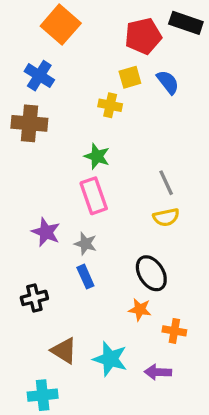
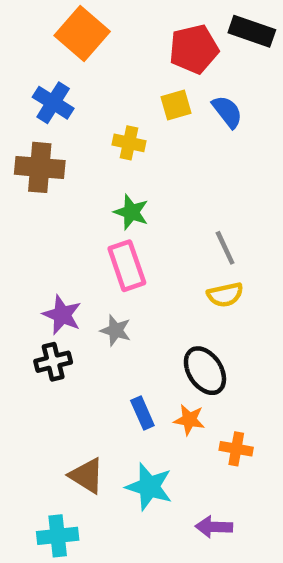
yellow cross: (110, 105) -> (129, 143), moved
blue rectangle: (85, 277) -> (142, 413), moved
black cross: (34, 298) -> (53, 362), moved
purple arrow: (158, 372) -> (214, 527), moved

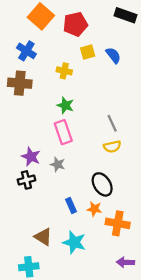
red pentagon: (194, 49) -> (75, 24), moved
orange cross: (236, 449) -> (118, 223), size x1.5
purple arrow: (214, 527) -> (126, 262), moved

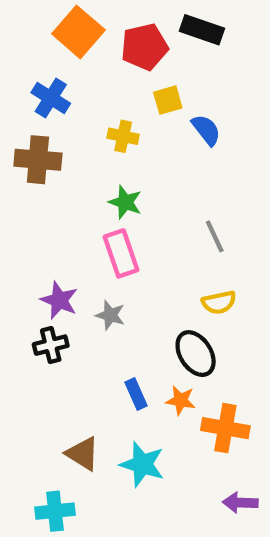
black rectangle: (126, 15) -> (202, 30), moved
blue semicircle: (113, 55) -> (206, 130), moved
yellow semicircle: (112, 147) -> (219, 302), moved

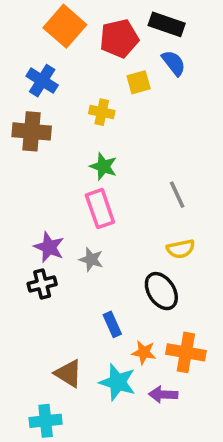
blue semicircle: (206, 130) -> (174, 63), moved
orange star: (181, 400) -> (144, 352), moved
purple arrow: (240, 503) -> (163, 395), moved

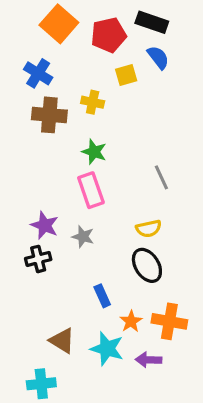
brown cross: (32, 131) -> (49, 115), moved
yellow semicircle: (181, 249) -> (149, 229), moved
orange star: (144, 352) -> (131, 321), turned 30

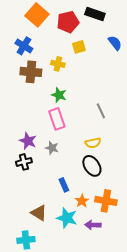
blue semicircle: (158, 57) -> (115, 43), moved

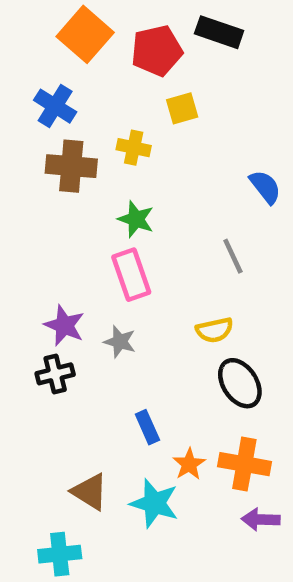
blue semicircle: (115, 43) -> (265, 187), moved
black ellipse: (92, 166) -> (240, 383), moved
purple arrow: (93, 225) -> (261, 519), moved

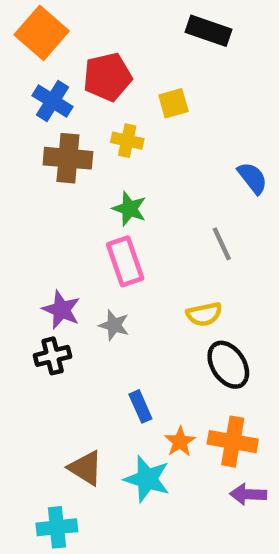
orange square: (85, 34) -> (42, 33), moved
red pentagon: (157, 51) -> (107, 77), moved

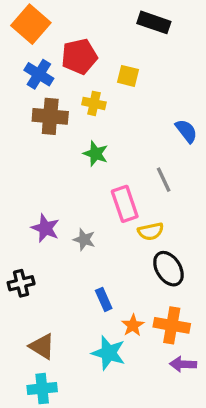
yellow square: (173, 103) -> (128, 76), turned 30
pink rectangle: (125, 261) -> (125, 204), moved
black cross: (53, 356) -> (21, 283), moved
brown triangle: (85, 468) -> (42, 346), moved

